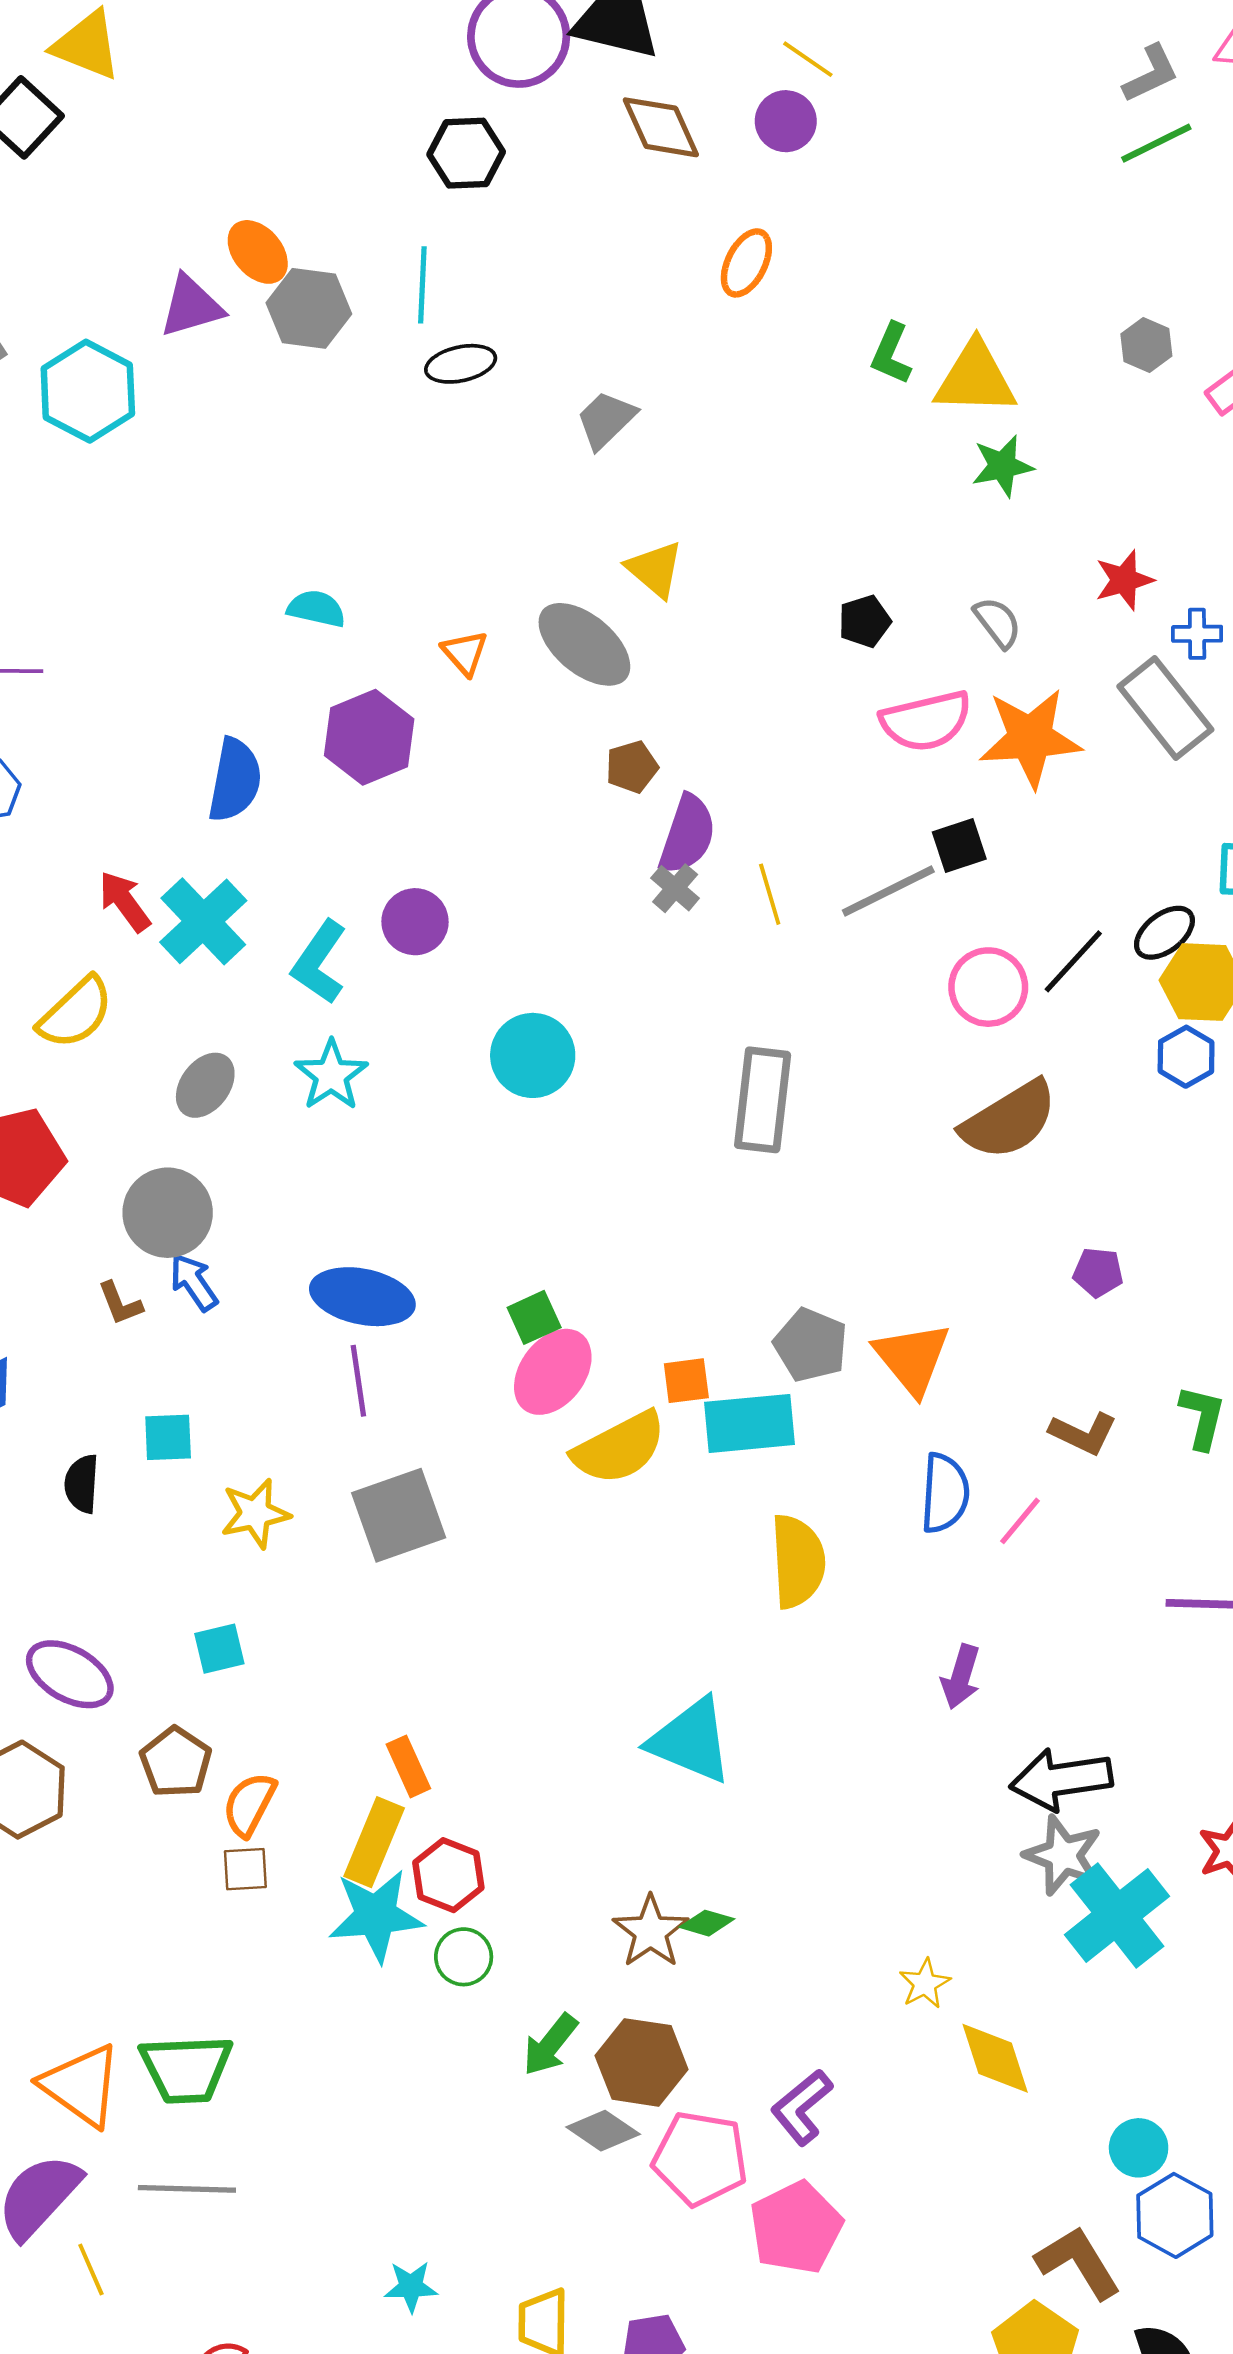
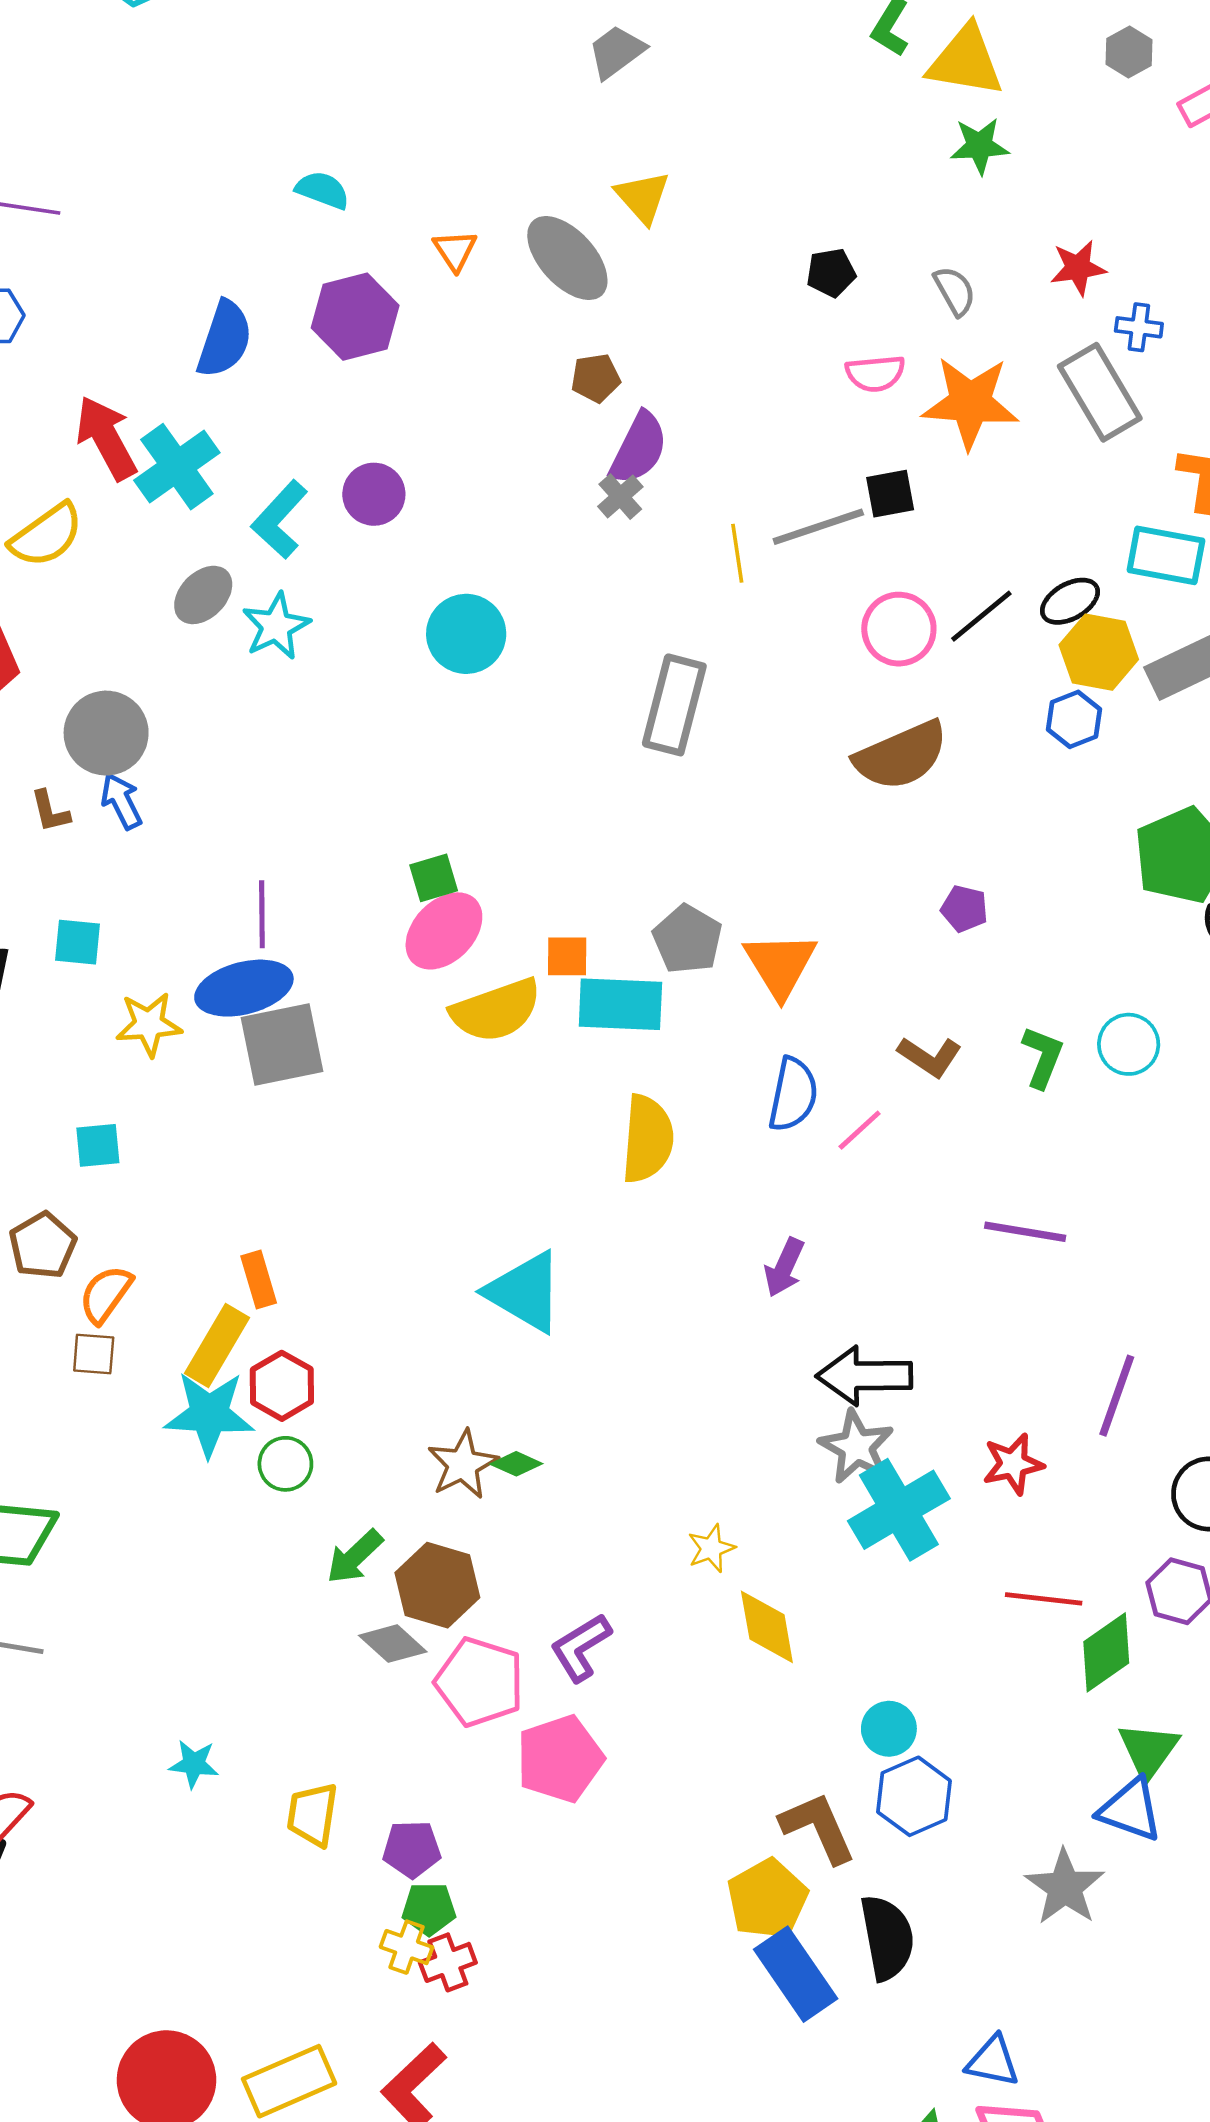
pink semicircle: (926, 721) -> (875, 373), size x0.7
yellow line: (770, 894) -> (737, 553), moved
red arrow: (125, 902) -> (106, 438), size x1.4
gray ellipse: (205, 1085) -> (203, 595), moved
blue ellipse: (362, 1297) -> (244, 988), moved, turned -34

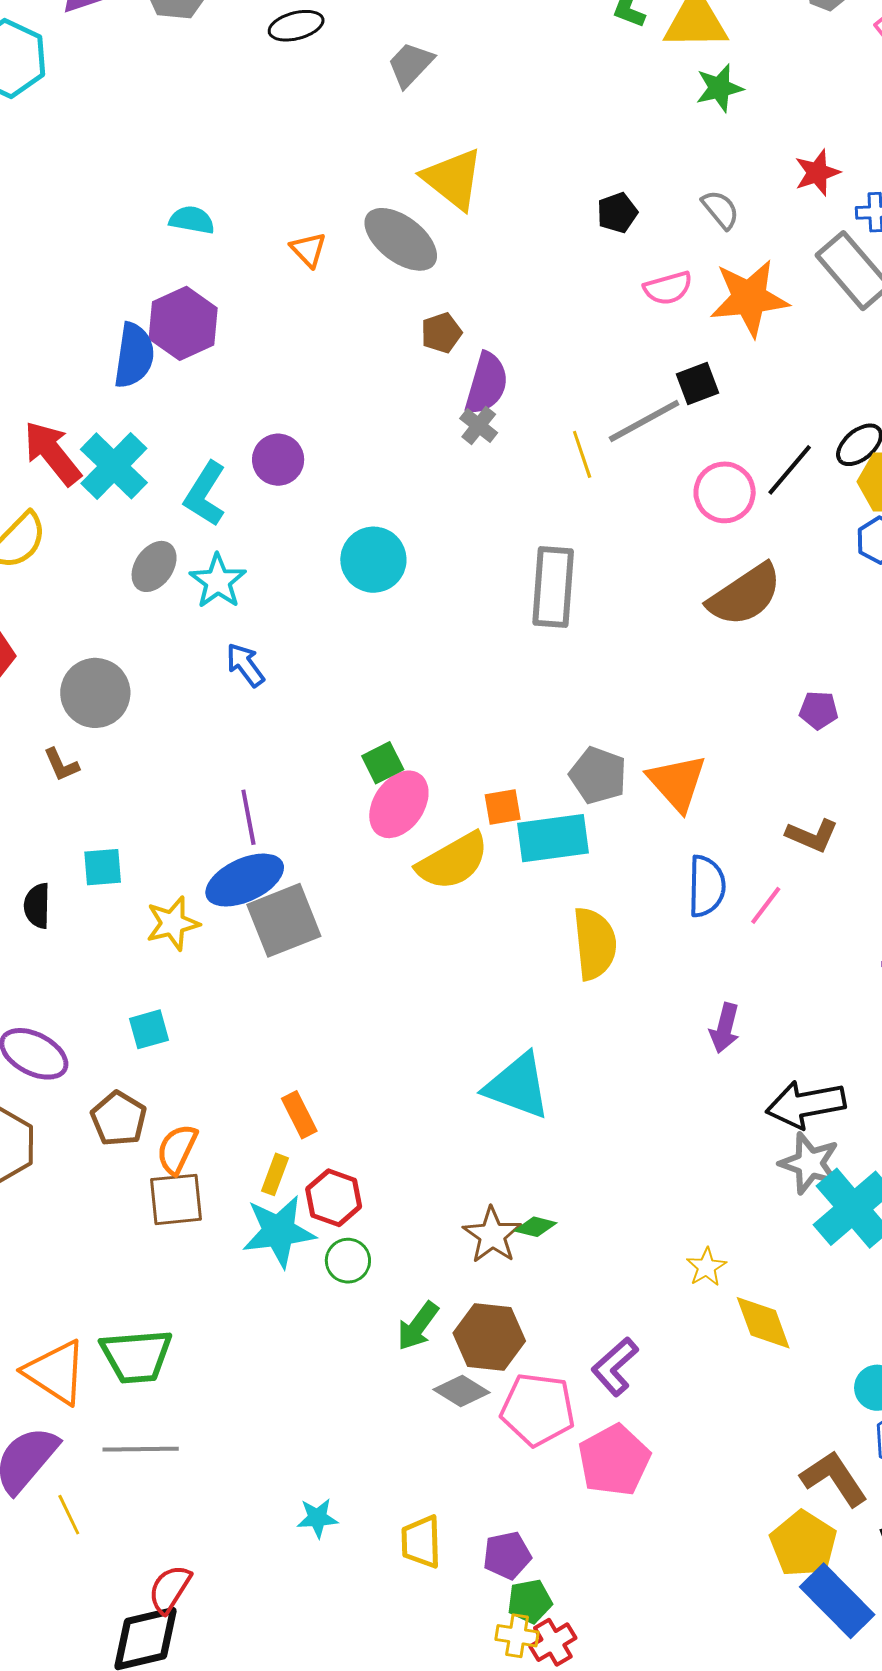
yellow triangle: (643, 197) -> (453, 179), size x1.4
purple hexagon: (355, 317) -> (183, 323), moved
blue arrow: (121, 801) -> (245, 665), moved
yellow rectangle: (217, 1345) -> (275, 1174), size x0.6
brown square: (94, 1354) -> (176, 1199), size x1.5

